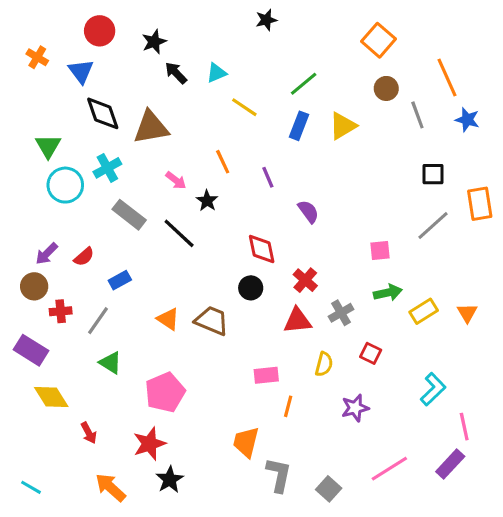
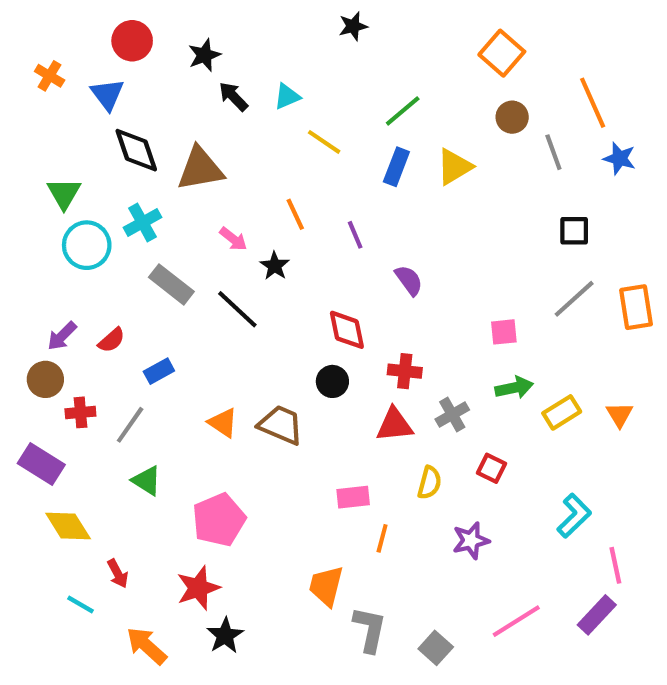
orange rectangle: (480, 204) -> (636, 307), moved
red cross: (305, 280) -> (405, 371), turned -35
cyan line: (31, 487) -> (80, 605), moved

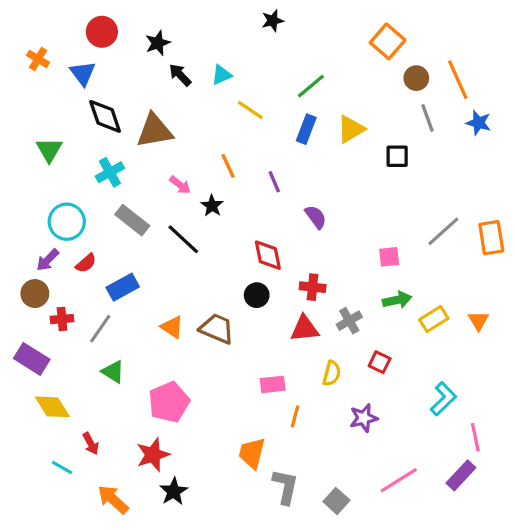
brown circle: (512, 117) -> (416, 78), moved
black square: (574, 231) -> (397, 156), moved
cyan circle: (87, 245) -> (67, 222), moved
blue rectangle: (159, 371) -> (123, 287), size x1.4

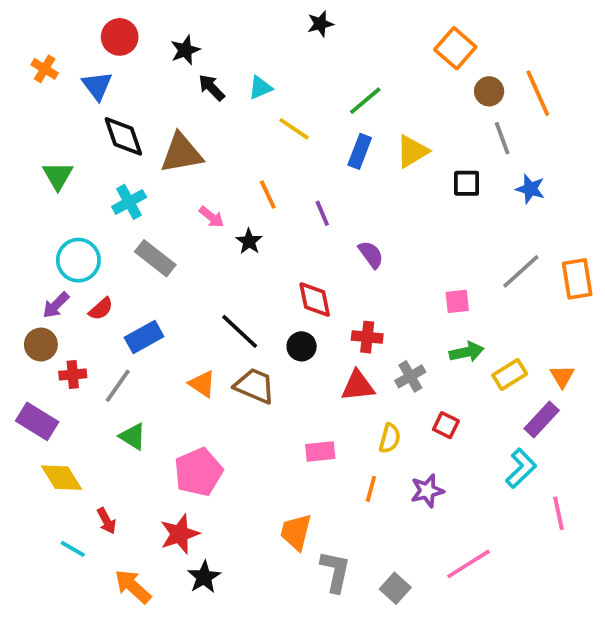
blue star: (479, 123) -> (530, 189), moved
black line: (183, 239) -> (240, 331), moved
orange line: (295, 416) -> (371, 489), moved
purple rectangle: (461, 475) -> (542, 420), moved

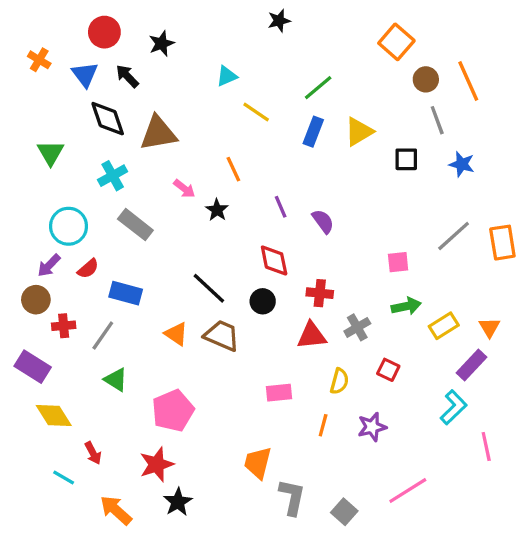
black arrow: (212, 88) -> (127, 76), moved
purple line: (322, 213) -> (281, 207), moved
blue rectangle: (144, 337) -> (126, 293), turned 44

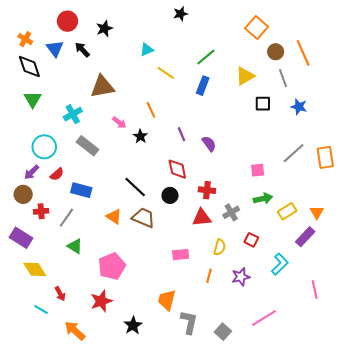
black diamond: (108, 119) -> (29, 67), moved
yellow triangle: (359, 132) -> (245, 76), moved
cyan L-shape: (454, 407) -> (280, 264), moved
black star: (178, 502) -> (133, 325), moved

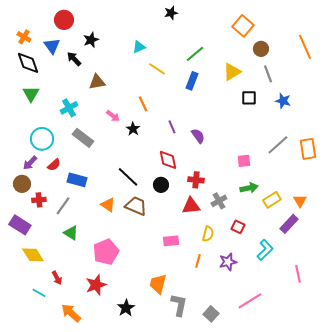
black star: (104, 29) -> (91, 40), moved
black arrow: (82, 50) -> (74, 59), moved
orange line: (303, 53) -> (305, 47), moved
brown triangle: (102, 87) -> (97, 82), size x0.7

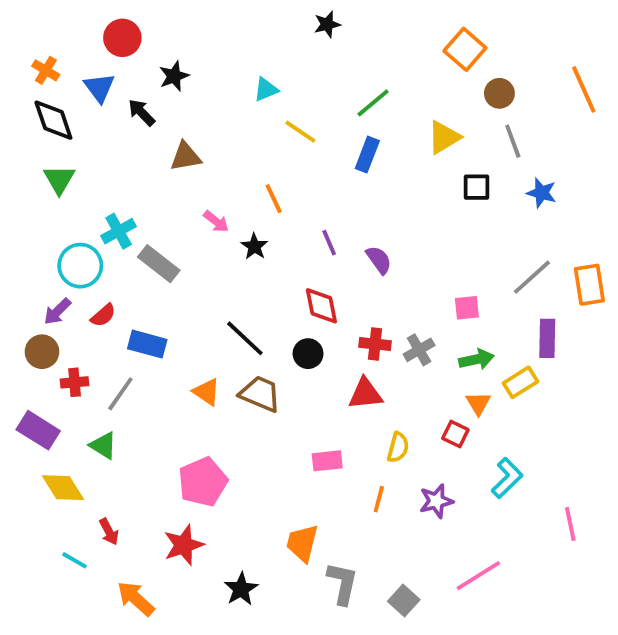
cyan cross: (69, 108) -> (119, 231), moved
gray cross: (219, 201) -> (419, 350), moved
orange triangle: (300, 201) -> (478, 403), moved
purple rectangle: (289, 224) -> (547, 338), moved, turned -42
green triangle: (71, 233) -> (103, 445), moved

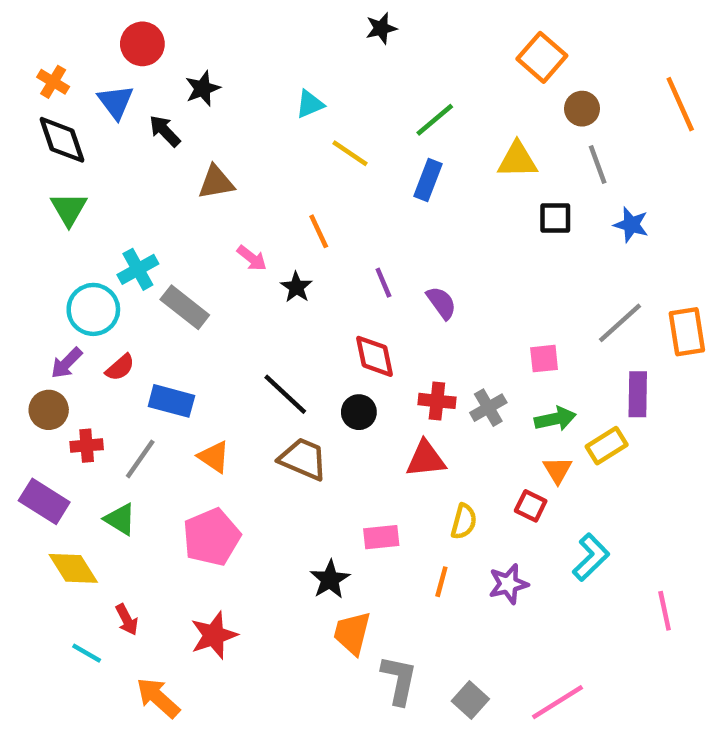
yellow triangle: (444, 137) -> (517, 160), turned 30
orange triangle: (207, 392) -> (214, 457), moved
pink pentagon: (203, 482) -> (212, 537), moved
pink line: (478, 576) -> (557, 702), moved
black star: (241, 589) -> (330, 579), moved

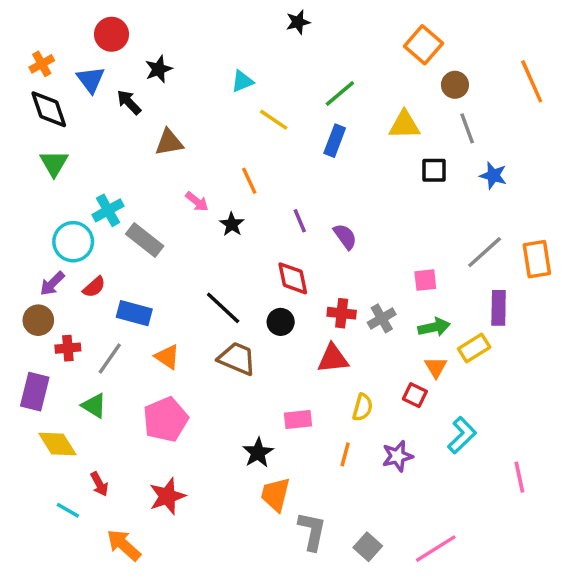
orange cross: (53, 82) -> (42, 64), turned 30
purple rectangle: (44, 501) -> (35, 392), turned 72

